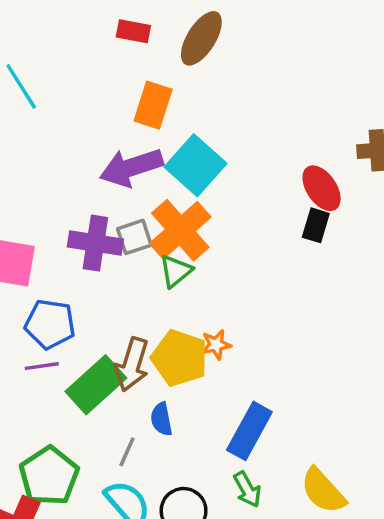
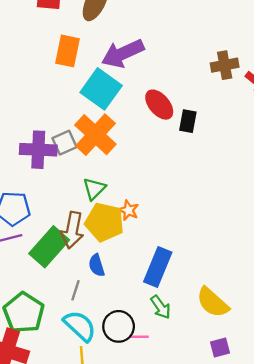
purple arrow: (131, 167) -> (123, 53), moved
red ellipse: (322, 188) -> (159, 105), moved
green triangle: (176, 271) -> (94, 189), moved
orange star: (216, 345) -> (129, 210), turned -30

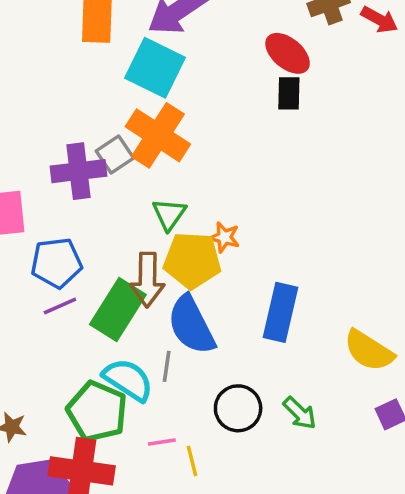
red ellipse: (159, 105) -> (288, 53), moved
blue semicircle: (97, 265) -> (191, 325), size x1.8
green arrow: (161, 307) -> (300, 413), moved
cyan semicircle: (80, 326) -> (128, 380), moved
pink line: (139, 337) -> (162, 442), moved

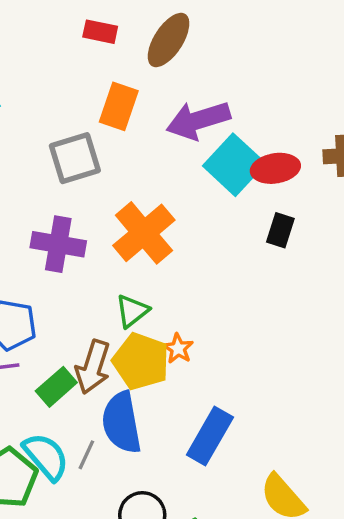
red ellipse: (288, 53) -> (275, 168), moved, turned -66
cyan square: (155, 68) -> (234, 165), moved
gray square: (115, 155) -> (75, 158), moved, size x1.4
green rectangle: (118, 309) -> (56, 387), size x0.7

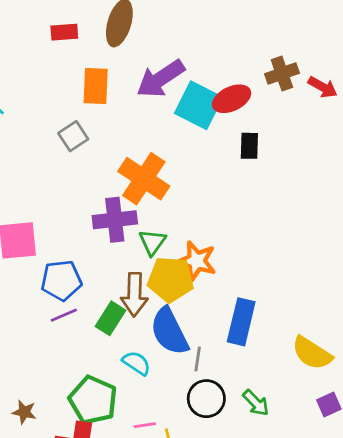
gray square: (75, 158) -> (73, 136), size x0.7
purple cross: (58, 244) -> (115, 220), moved
orange star: (178, 349) -> (197, 261), size x1.6
gray line: (86, 455) -> (198, 359), moved
cyan semicircle: (46, 457) -> (136, 363), moved, size x0.7

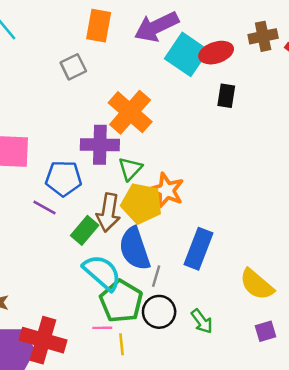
blue pentagon: (61, 280) -> (64, 178), moved
purple line: (64, 315) -> (45, 207), moved, turned 45
cyan semicircle: (136, 363) -> (102, 273), size x1.6
green pentagon: (93, 400) -> (121, 301), moved

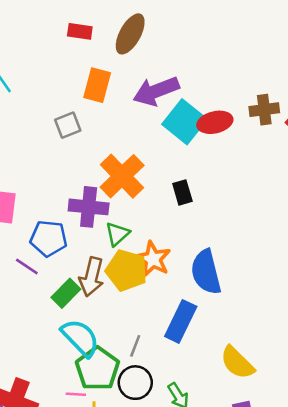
black rectangle: (226, 96) -> (182, 192), moved, turned -30
blue semicircle: (135, 249) -> (206, 272), moved

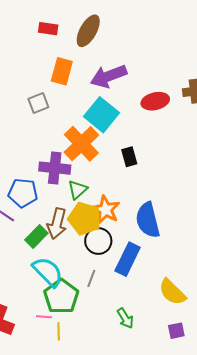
cyan square: (185, 122) -> (102, 115), moved
black circle: (135, 383) -> (98, 241), moved

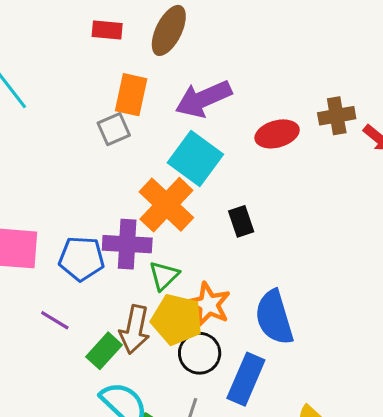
gray square: (38, 103) -> (114, 129), moved
blue pentagon: (23, 193) -> (82, 258), moved

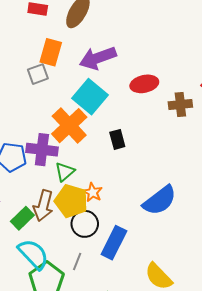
brown cross: (337, 116) -> (180, 104), moved
orange star: (209, 304) -> (93, 192), size x0.7
blue semicircle: (274, 317) -> (160, 200), moved, turned -114

